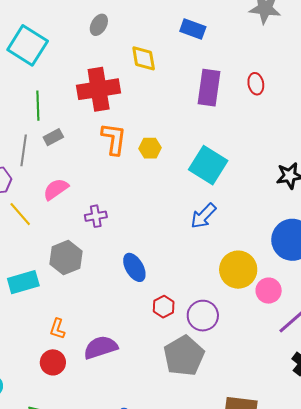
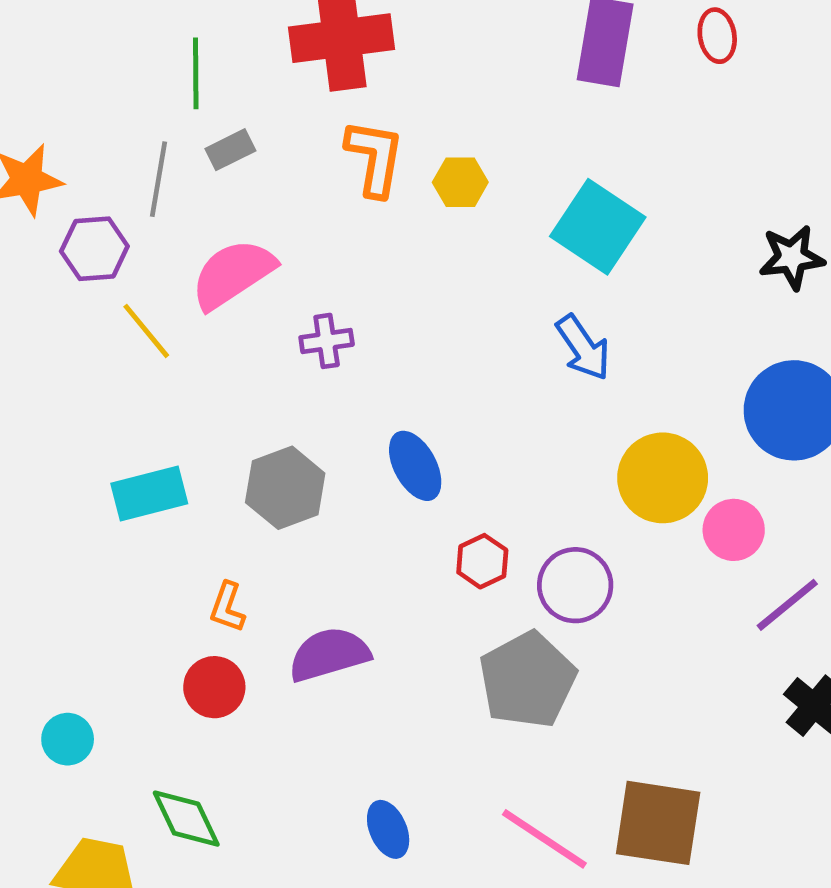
pink semicircle: (56, 189) -> (233, 274), size x1.4
blue arrow: (203, 216) -> (583, 348), turned -80
gray hexagon: (66, 258) -> (285, 488), moved

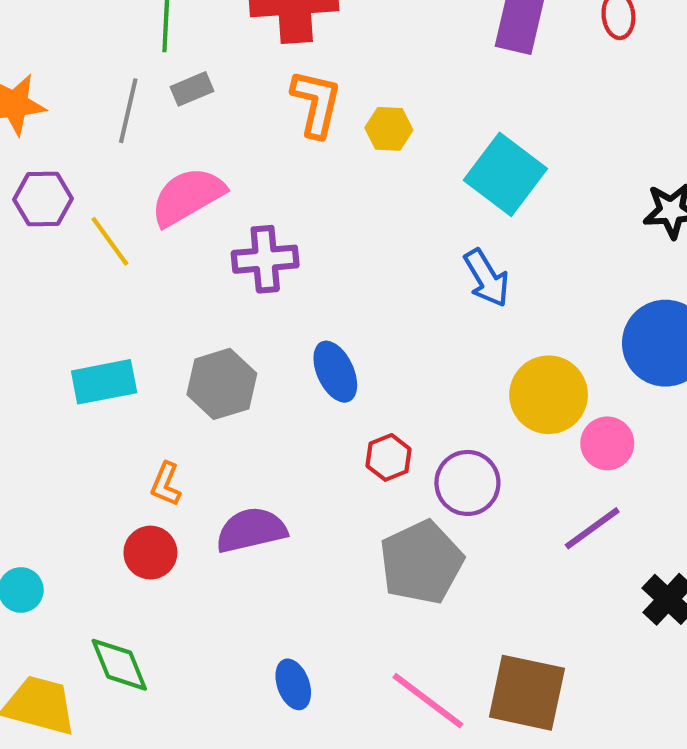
purple hexagon: (94, 249) -> (43, 199), moved
purple cross: (327, 341) -> (265, 259), size x1.4
purple line: (787, 605) -> (592, 528), moved

